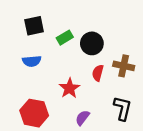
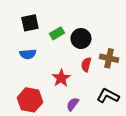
black L-shape: (123, 108) -> (108, 96), turned -75

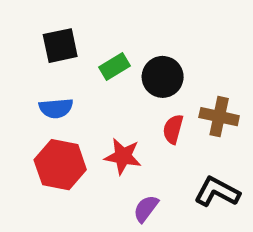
red star: (61, 78) -> (123, 156), turned -30
red hexagon: (30, 100) -> (60, 165), moved

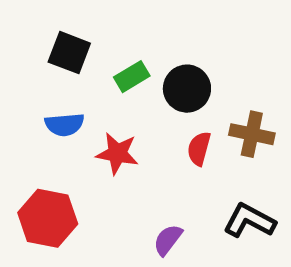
black square: (60, 46) -> (69, 53), turned 33
red star: (123, 156) -> (117, 153), moved
red hexagon: (60, 165) -> (48, 218), moved

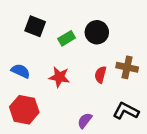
black circle: (187, 89) -> (97, 32), moved
blue semicircle: (65, 125) -> (21, 71), moved, turned -150

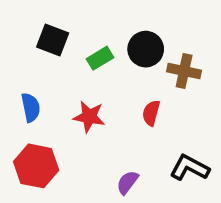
brown cross: (127, 67) -> (184, 71), moved
blue semicircle: (21, 71) -> (31, 108), turned 54

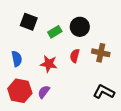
brown cross: (184, 71) -> (101, 53), moved
red semicircle: (151, 113) -> (75, 56), moved
purple semicircle: (127, 182) -> (44, 92), moved

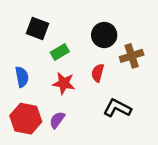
green rectangle: (55, 32) -> (60, 52), moved
brown cross: (101, 53) -> (132, 56), moved, turned -30
black L-shape: (104, 92) -> (117, 108), moved

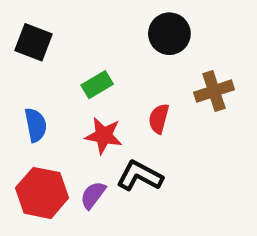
black square: (38, 28) -> (34, 42), moved
black circle: (104, 35) -> (169, 34), moved
black L-shape: (117, 108) -> (140, 176), moved

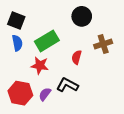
green rectangle: (97, 85) -> (47, 41), size x1.6
blue semicircle: (36, 125) -> (17, 43), moved
red star: (104, 136) -> (40, 65), moved

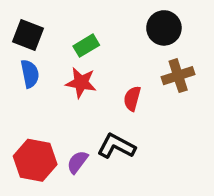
black circle: (82, 16) -> (164, 28), moved
green rectangle: (47, 41) -> (86, 46), moved, size x0.6
red star: (40, 65) -> (81, 83), moved

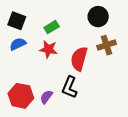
blue semicircle: (30, 74) -> (18, 44), turned -105
red semicircle: (132, 99) -> (79, 59), size x1.6
black L-shape: (116, 146) -> (70, 87), turned -95

